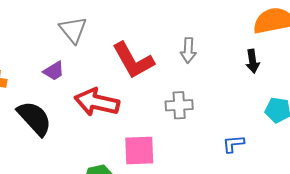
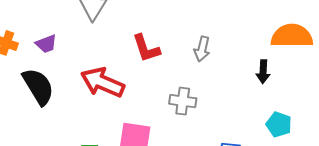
red L-shape: (133, 60) -> (146, 48), size x0.7
purple trapezoid: (54, 71) -> (46, 44), moved

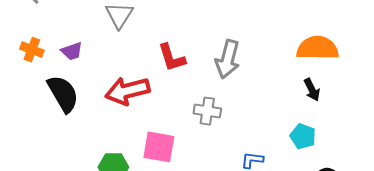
gray arrow: (202, 49) -> (228, 59), size x1.5
black arrow: (263, 72) -> (312, 90), moved, turned -30
red arrow: (102, 82) -> (127, 91), turned -39

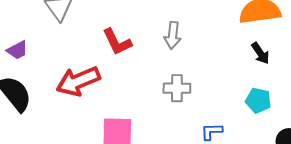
gray arrow: (228, 59) -> (173, 35), size x0.7
gray cross: (207, 111) -> (177, 88), moved

